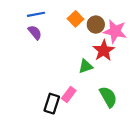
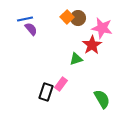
blue line: (36, 14) -> (25, 19), moved
brown circle: (96, 25) -> (78, 18), moved
green semicircle: (108, 97) -> (102, 99), moved

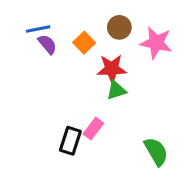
orange square: (67, 17) -> (84, 43), moved
red star: (92, 45) -> (112, 69), moved, turned 30

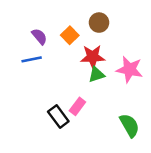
blue line: (38, 29) -> (32, 59), moved
pink star: (156, 43) -> (129, 70), moved
black rectangle: (70, 141) -> (58, 116), turned -55

